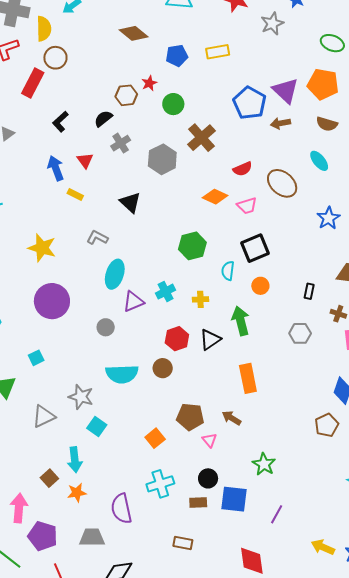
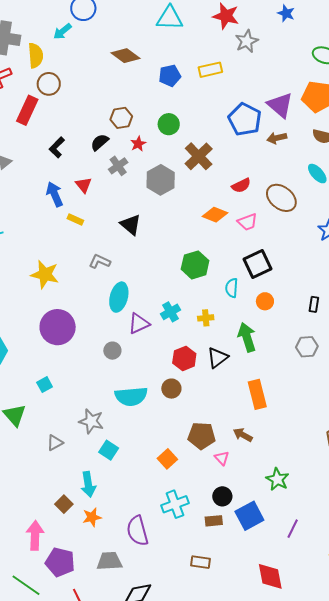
gray star: (272, 24) -> (247, 41), moved
red star: (149, 83) -> (138, 144), moved
gray triangle: (44, 416) -> (55, 443), size x0.7
blue square: (234, 499) -> (249, 516), turned -32

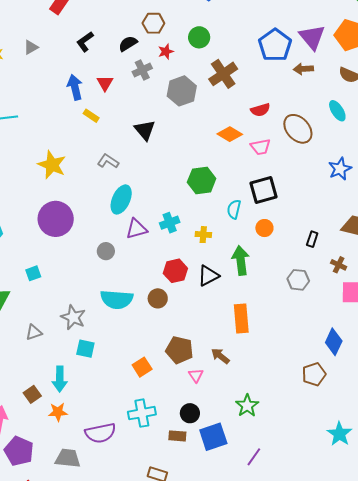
cyan square: (109, 450) -> (85, 349), turned -30
purple semicircle: (137, 531) -> (100, 433), turned -96

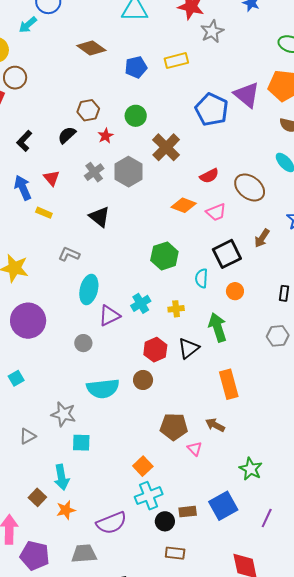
brown arrow: (303, 69) -> (262, 238), moved, turned -42
gray cross: (142, 70) -> (94, 172), moved
orange square: (142, 367) -> (143, 466), moved
black circle: (190, 413) -> (165, 521), moved

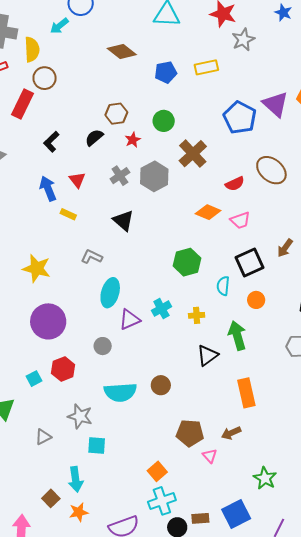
brown ellipse: (250, 187) -> (271, 170), moved
red hexagon: (155, 350) -> (63, 369), moved
brown arrow: (215, 425) -> (231, 433), turned -54

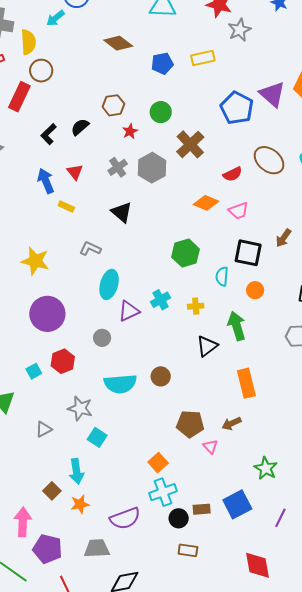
black semicircle: (94, 137) -> (80, 127), moved
black square: (250, 262) -> (248, 253), turned 36
cyan square: (97, 445) -> (97, 437), turned 30

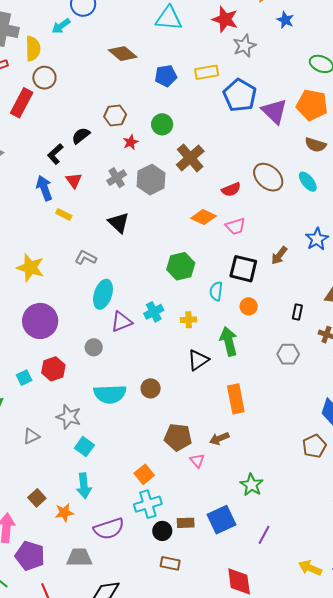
blue pentagon: (237, 108) -> (240, 95), moved
black L-shape: (49, 134) -> (55, 154), moved
cyan arrow: (76, 471) -> (84, 486), moved

